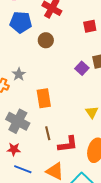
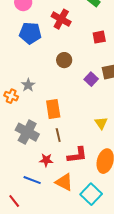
brown circle: (46, 40) -> (64, 60), moved
brown line: (48, 133) -> (58, 135), moved
red star: (14, 149) -> (46, 160), moved

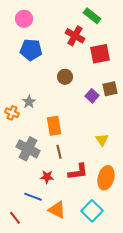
red cross: (61, 19) -> (75, 36), moved
red square: (99, 37) -> (100, 54), size x1.5
orange triangle: (64, 182) -> (57, 210), moved

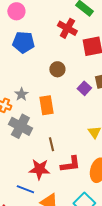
orange rectangle: (54, 126) -> (46, 105), moved
gray cross: (28, 149) -> (20, 126), moved
red star: (47, 177) -> (39, 169), size x1.5

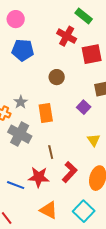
purple square: (84, 88) -> (84, 107), moved
red L-shape: (70, 164) -> (70, 172), turned -40
blue line: (25, 189) -> (16, 185), moved

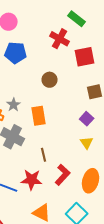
purple square: (84, 107) -> (87, 119), moved

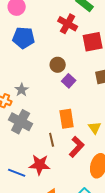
orange rectangle: (39, 116) -> (67, 119), moved
purple square: (87, 119) -> (69, 81), moved
red L-shape: (63, 175) -> (77, 147), moved

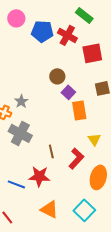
blue pentagon: (24, 38) -> (42, 31), moved
orange rectangle: (67, 119) -> (79, 110), moved

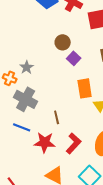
orange rectangle: (79, 110) -> (85, 88), moved
red L-shape: (76, 158) -> (74, 143), moved
blue line: (16, 184) -> (22, 127), moved

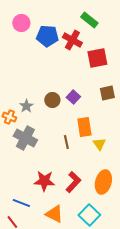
brown circle: (63, 42) -> (52, 100), moved
brown line: (57, 117) -> (66, 142), moved
blue line: (22, 127) -> (21, 203), moved

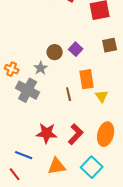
gray star: (26, 106) -> (41, 68), moved
orange triangle: (54, 214) -> (57, 166), turned -36

